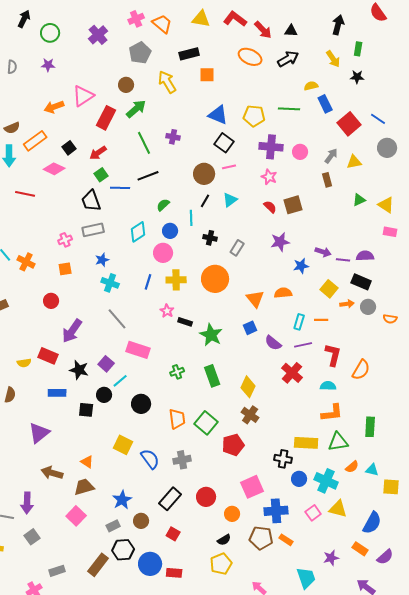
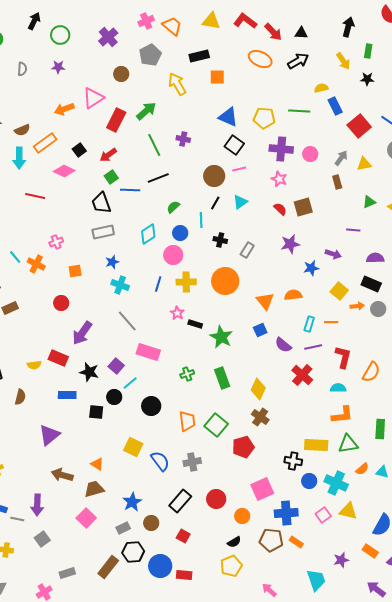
brown circle: (126, 85) -> (121, 74), moved
pink cross: (65, 240) -> (56, 242), moved
purple line: (343, 260) -> (353, 230), moved

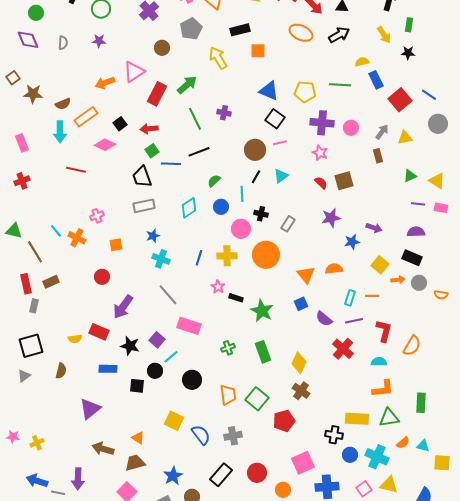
red arrow: (108, 155) -> (149, 129), turned 30
purple line: (353, 230) -> (418, 204), moved
pink circle: (173, 255) -> (241, 229), moved

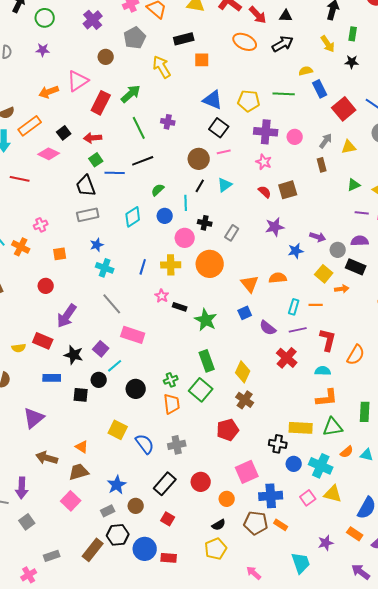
gray circle: (419, 283) -> (338, 250), moved
green cross: (228, 348) -> (171, 380), moved
green square: (257, 399) -> (201, 390), moved

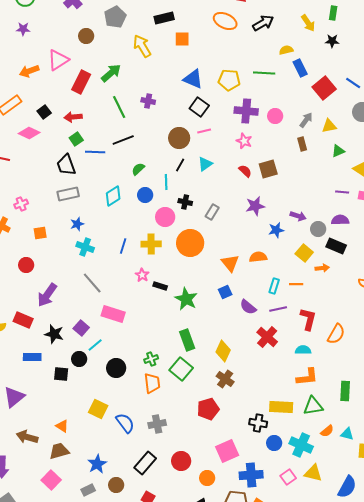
green triangle: (354, 185) -> (338, 151), moved

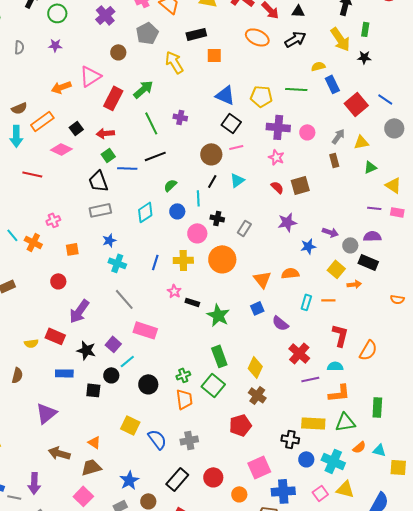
yellow arrow: (308, 23) -> (340, 39), size x1.4
purple line: (278, 309) -> (310, 379), moved

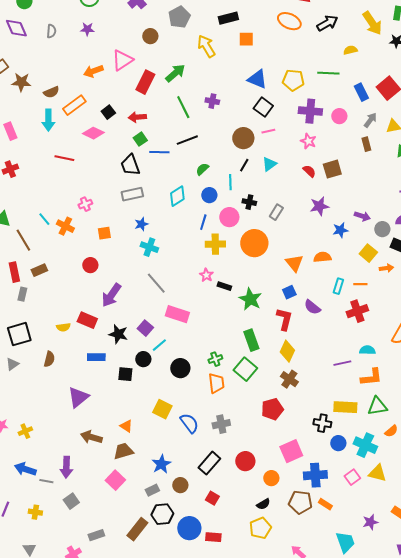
blue rectangle: (332, 84) -> (361, 92), moved
blue line: (155, 262) -> (203, 222), moved
red L-shape: (340, 335) -> (284, 319), moved
red cross: (299, 353) -> (357, 311), moved, turned 30

